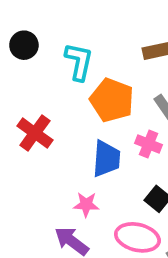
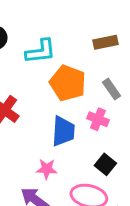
cyan L-shape: (79, 62) -> (41, 51), turned 72

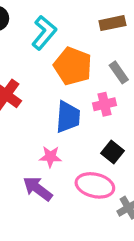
cyan L-shape: (41, 51) -> (44, 33), turned -44
pink cross: (98, 119) -> (105, 104), turned -35

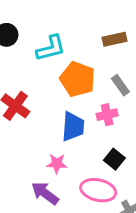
cyan L-shape: (44, 33) -> (51, 48), turned 36

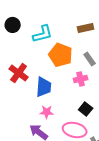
blue trapezoid: (73, 127) -> (44, 87), moved

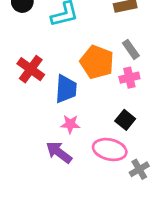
orange pentagon: (61, 55) -> (97, 62), moved
pink cross: (81, 79) -> (129, 78), moved

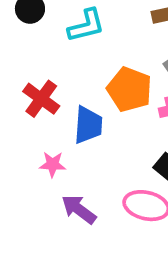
pink star: (70, 124) -> (52, 164), moved

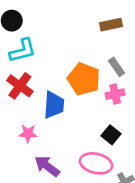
cyan L-shape: (86, 26) -> (23, 51), moved

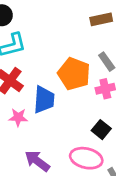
pink star: (28, 133) -> (18, 117), moved

